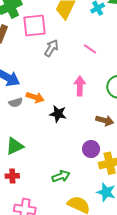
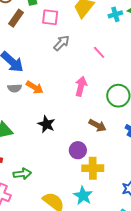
pink square: (35, 25) -> (50, 17), size x0.7
black star: (58, 114) -> (46, 124), moved
green arrow: (61, 176) -> (22, 174), moved

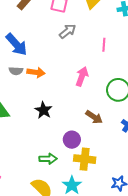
pink line: (99, 52) -> (104, 45), turned 40
orange arrow: (35, 87) -> (36, 72), turned -30
green arrow: (22, 174) -> (48, 159), moved

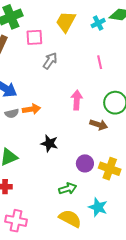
pink line: (104, 45) -> (100, 62), moved
brown arrow: (94, 117) -> (99, 125), moved
yellow cross: (85, 159) -> (110, 169), moved, turned 30

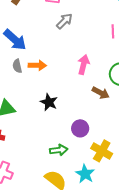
gray semicircle: (12, 113) -> (17, 66), turned 80
yellow cross: (110, 169) -> (102, 151), moved

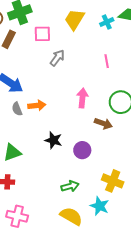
purple circle: (80, 128) -> (82, 150), moved

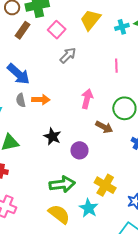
pink square: (42, 34) -> (57, 30), turned 36
green arrow: (70, 186) -> (62, 184), size x1.4

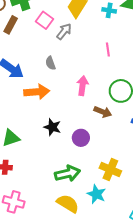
cyan cross: (122, 27) -> (109, 10), turned 32
gray arrow: (68, 55) -> (64, 31), moved
gray semicircle: (21, 100) -> (50, 63), moved
orange arrow: (41, 100) -> (37, 92), size x1.4

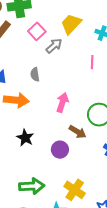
pink line: (108, 49) -> (92, 62), moved
purple circle: (81, 138) -> (60, 150), moved

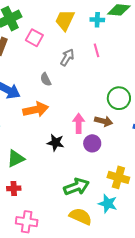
gray arrow: (54, 46) -> (67, 57), moved
pink arrow: (62, 102) -> (79, 123), moved

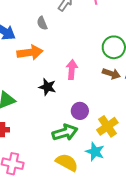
brown arrow: (104, 121) -> (111, 74), moved
purple circle: (92, 143) -> (80, 111), moved
yellow cross: (118, 177) -> (107, 126), turned 35

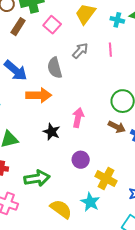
gray semicircle: (42, 23) -> (55, 68), size x1.5
yellow cross: (107, 126) -> (106, 179), turned -35
green arrow: (65, 132) -> (37, 178), moved

